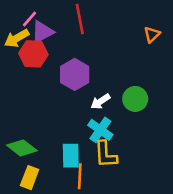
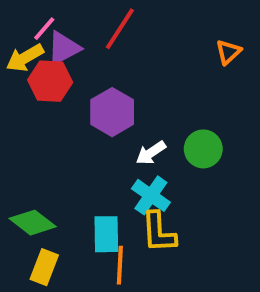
red line: (80, 19) -> (120, 29), turned 44

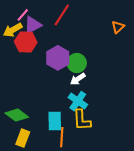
green circle: (203, 149) -> (77, 63), moved

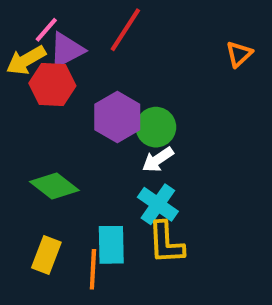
green diamond: (17, 115) -> (54, 186), moved
orange line: (62, 137) -> (93, 269), moved
yellow rectangle: (23, 138) -> (46, 255), moved

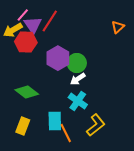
red line: (125, 30) -> (50, 21), moved
purple triangle: (67, 50) -> (33, 25), turned -36
yellow L-shape: (166, 243) -> (96, 125), moved, turned -125
orange line: (93, 269) -> (66, 133), moved, turned -30

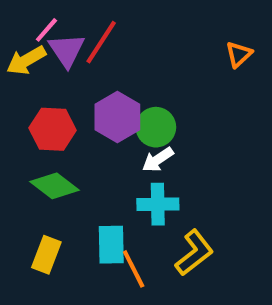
red hexagon: (26, 42) -> (53, 129), moved
cyan cross: (78, 101) -> (158, 204), turned -36

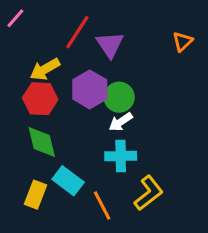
pink line: (46, 30) -> (15, 18), moved
purple triangle: (67, 50) -> (110, 45), moved
yellow arrow: (26, 60) -> (45, 69), moved
green diamond: (55, 186) -> (42, 142), turned 39
cyan rectangle: (111, 245) -> (68, 181), moved, turned -52

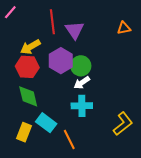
red line: (77, 32) -> (52, 22), turned -40
orange triangle: (183, 41) -> (124, 28), turned 32
yellow L-shape: (149, 193) -> (123, 124), moved

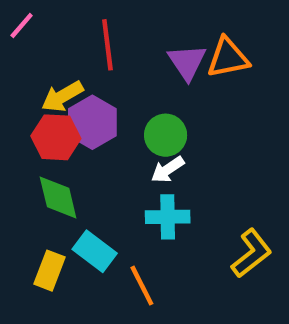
orange triangle: (124, 28) -> (228, 58), moved, size x1.5
purple triangle: (74, 30) -> (187, 62), moved
purple hexagon: (61, 61) -> (92, 122), moved

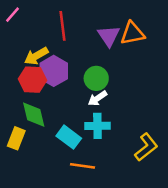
cyan rectangle: (95, 251) -> (69, 137), moved
yellow rectangle: (49, 271) -> (16, 138), moved
orange line: (142, 286) -> (82, 166), turned -55

